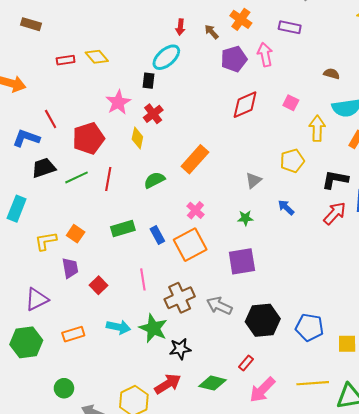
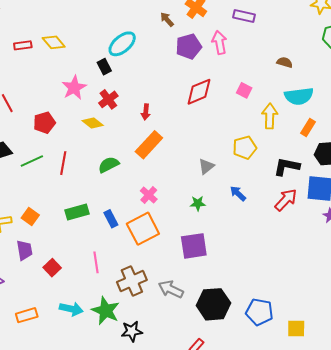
red arrow: (180, 27) -> (146, 112), moved
black rectangle: (148, 81) -> (104, 67), turned -35
red pentagon: (88, 138) -> (44, 123), size x0.7
yellow diamond: (137, 138) -> (93, 123), turned -65

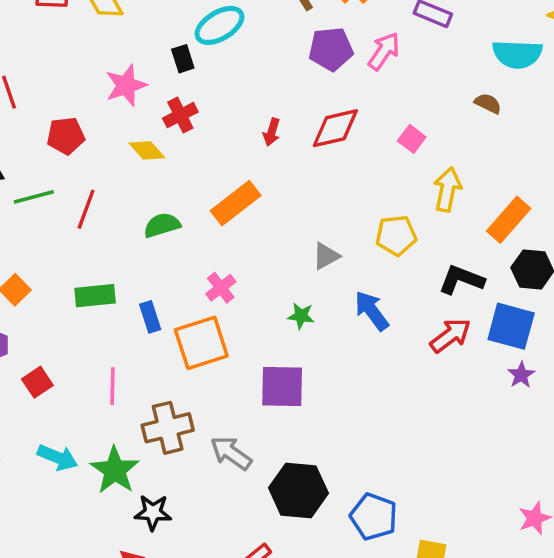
pink arrow: (219, 43) -> (384, 51), turned 35
cyan semicircle: (299, 96) -> (517, 54), moved
red arrow: (146, 112) -> (272, 132), moved
orange rectangle: (308, 127) -> (509, 220), size x1.5
blue arrow: (238, 193) -> (372, 311), size x1.4

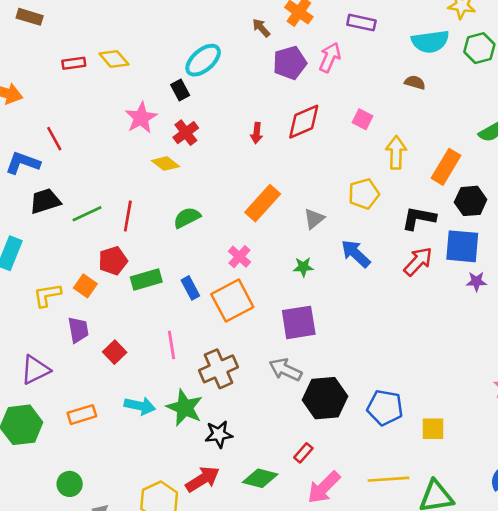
red pentagon: (66, 136) -> (113, 261), moved
orange rectangle: (236, 203) -> (263, 203), moved
purple star: (521, 375) -> (476, 281), turned -30
gray arrow: (231, 453) -> (285, 370), moved

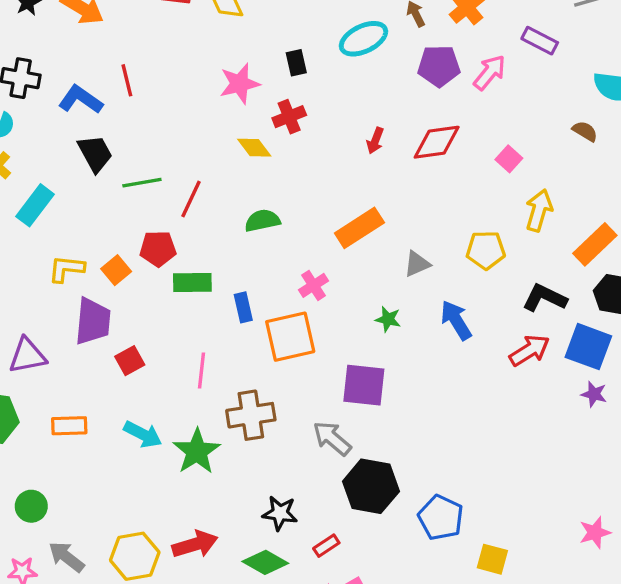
cyan ellipse: (203, 60) -> (363, 39), moved
black trapezoid: (45, 201) -> (95, 153), turned 64
purple trapezoid: (78, 330) -> (93, 321), size x1.4
black star: (219, 434) -> (280, 513), moved

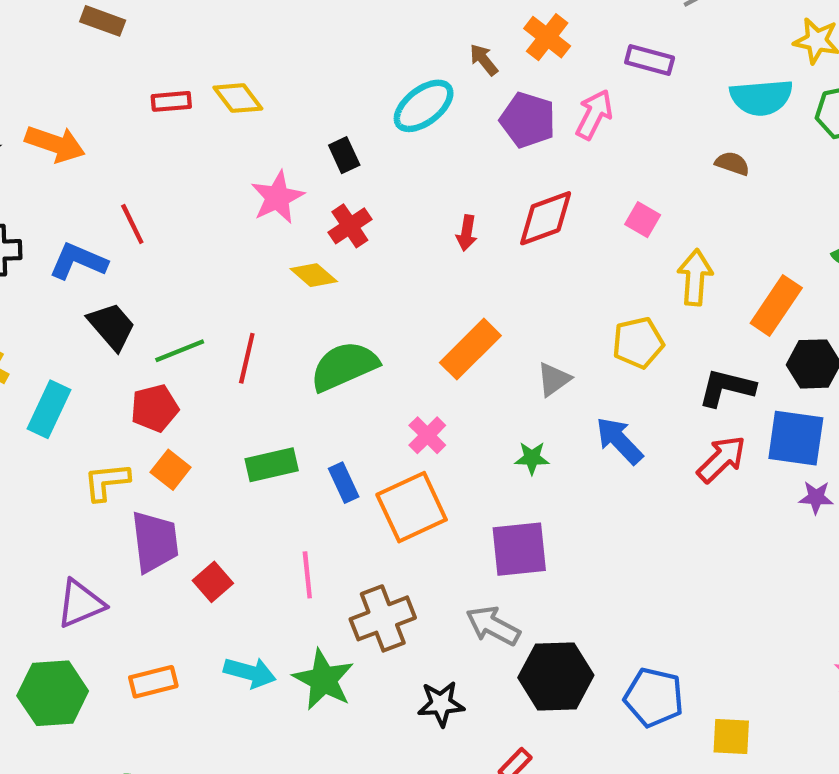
purple pentagon: (439, 66) -> (528, 120), turned 30
green semicircle: (262, 221) -> (344, 366), size x1.5
red pentagon: (158, 249) -> (155, 408), moved
black star: (280, 513) -> (441, 704), moved

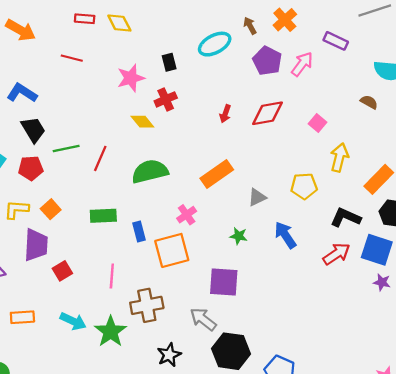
red line: (132, 224) -> (72, 58), moved, turned -60
red pentagon: (155, 408) -> (31, 168), moved
black star: (441, 704) -> (169, 355), turned -30

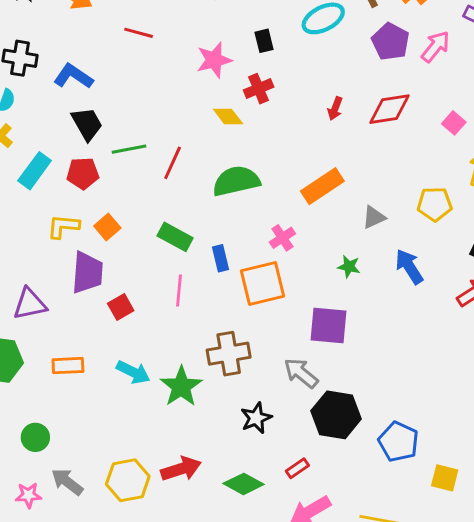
green rectangle: (103, 216) -> (175, 237), turned 30
pink line: (112, 276) -> (179, 290), moved

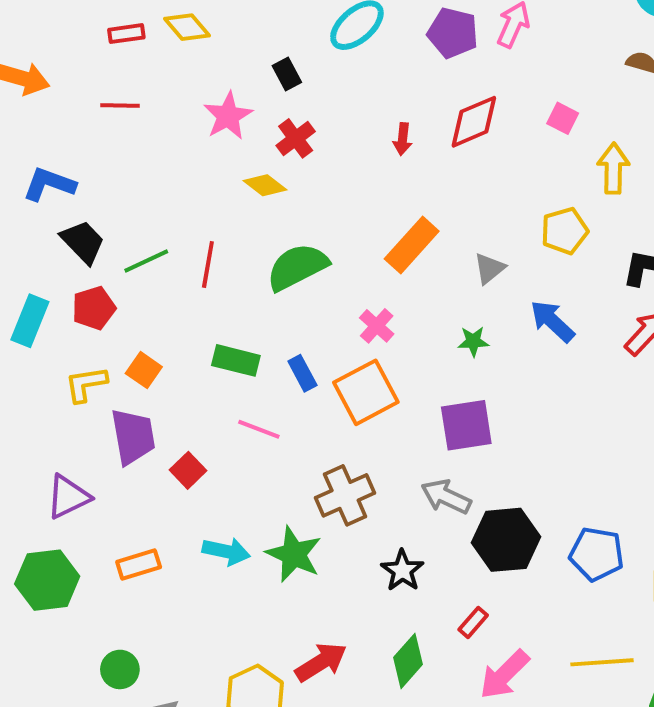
pink line: (179, 290) -> (259, 429), turned -60
green diamond: (244, 484) -> (408, 661), turned -63

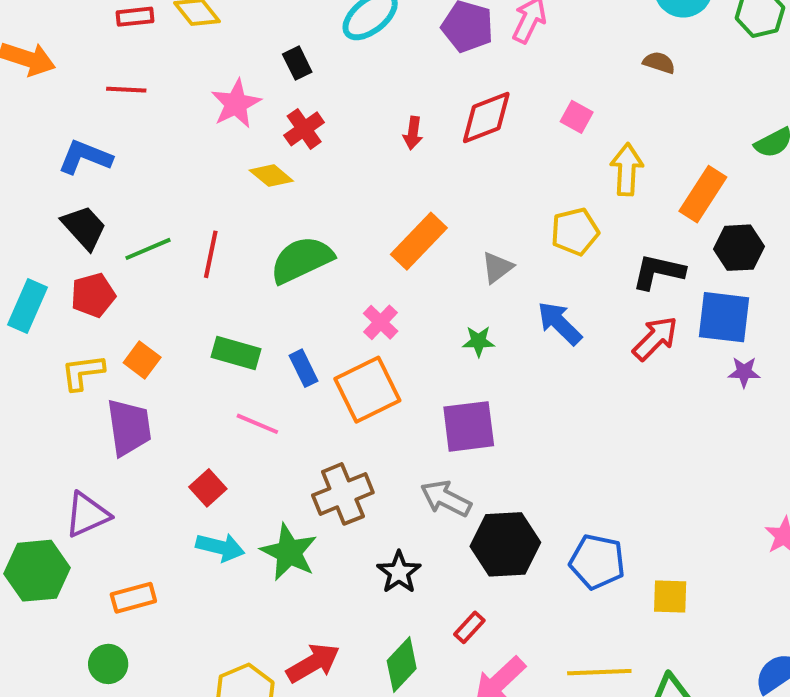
blue L-shape: (49, 184) -> (85, 157), moved
red square: (188, 470) -> (208, 488), moved
purple triangle: (68, 497) -> (87, 515), moved
orange rectangle: (139, 565) -> (133, 598), moved

